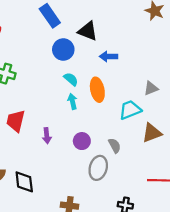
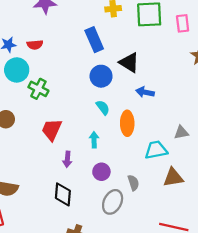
cyan arrow: (72, 101) -> (94, 140), moved
red trapezoid: (16, 121) -> (52, 130), moved
black diamond: (24, 182) -> (63, 194), moved

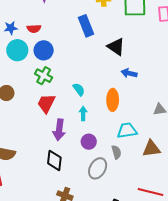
blue circle: (101, 76) -> (44, 50), moved
green cross: (38, 89) -> (44, 76), moved
cyan semicircle: (103, 107) -> (79, 89), moved
cyan trapezoid: (156, 150) -> (127, 131), moved
purple arrow: (67, 159) -> (59, 130), size x1.5

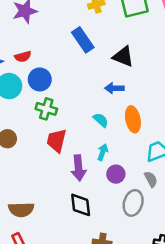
blue arrow: (129, 73) -> (114, 88), moved
cyan semicircle: (79, 89) -> (101, 120), moved
cyan arrow: (83, 113) -> (103, 152), moved, turned 32

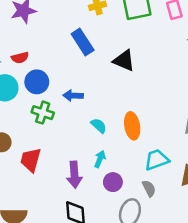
blue arrow: (114, 88) -> (73, 96), moved
red trapezoid: (57, 141) -> (31, 160), moved

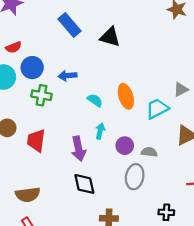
cyan trapezoid: (157, 160) -> (157, 109), moved
purple circle: (113, 182) -> (125, 146), moved
gray semicircle: (149, 188) -> (149, 152), turned -49

